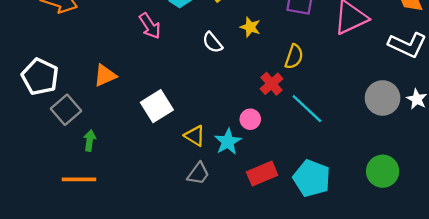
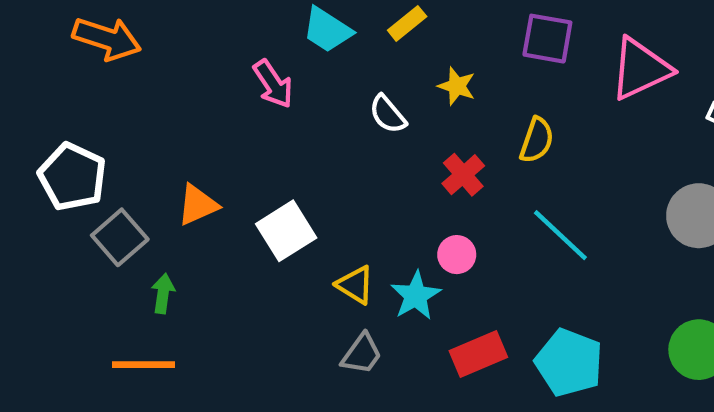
orange triangle: (105, 76) -> (198, 205), moved
red cross: (272, 84) -> (463, 175), moved

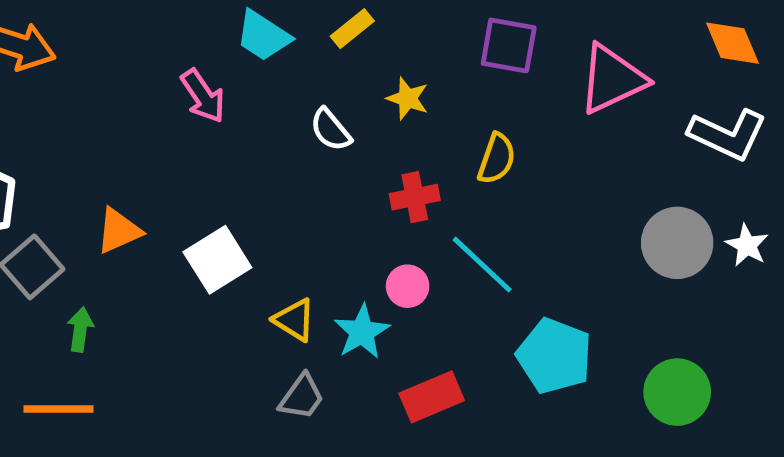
red cross: (463, 175) -> (415, 197), turned 30
cyan line: (560, 235) -> (482, 265), moved
cyan pentagon: (569, 363) -> (554, 356), moved

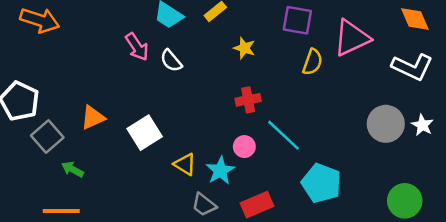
white semicircle: (331, 130) -> (171, 61), moved
yellow semicircle: (497, 159) -> (313, 62), moved
green arrow: (80, 329) -> (73, 169), turned -70
green circle: (677, 392) -> (405, 201), moved
gray trapezoid: (302, 397) -> (204, 205), moved, turned 92

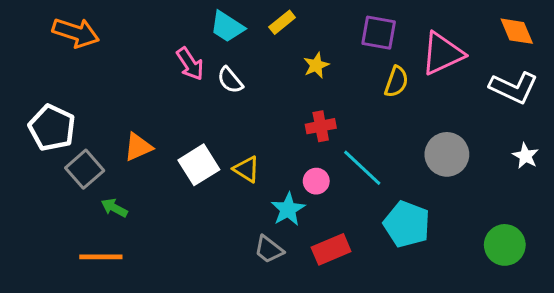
yellow star: (244, 48) -> (316, 65), turned 30
gray circle: (386, 124) -> (447, 154), moved
yellow triangle: (185, 164) -> (246, 169), moved

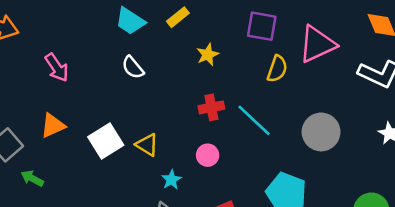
pink arrow: (190, 64) -> (57, 67), moved
cyan line: (362, 168) -> (254, 120), moved
cyan star: (288, 209) -> (171, 180), moved, size x0.7

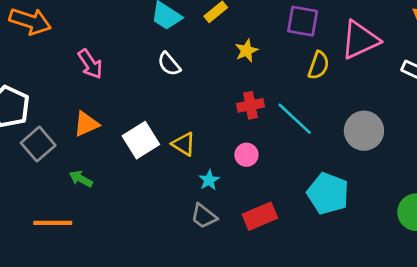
green arrow: (32, 178) -> (81, 179), moved

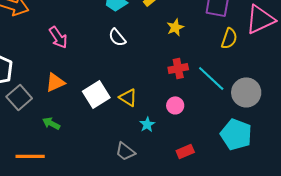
gray circle: (364, 131) -> (246, 92), moved
gray trapezoid: (204, 216) -> (125, 151), moved
red rectangle: (260, 216) -> (185, 151), size x0.7

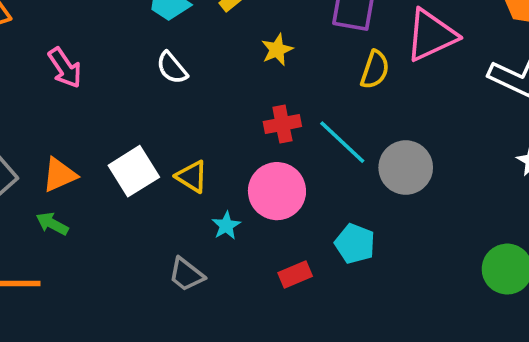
orange triangle: (55, 82) -> (59, 175), moved
pink circle: (175, 105) -> (277, 191), size x1.8
cyan pentagon: (236, 134) -> (355, 244), moved, size x0.7

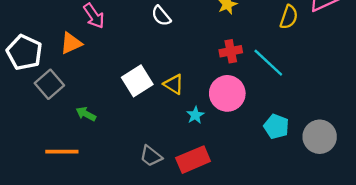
gray circle: (406, 168) -> (320, 137), moved
orange triangle: (59, 175) -> (71, 43), moved
gray trapezoid: (186, 274) -> (151, 156), moved
red rectangle: (295, 274) -> (193, 160), moved, size x1.6

